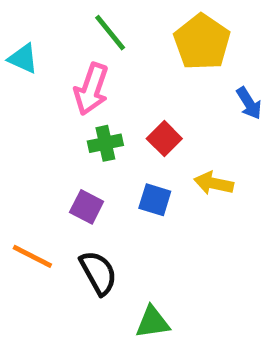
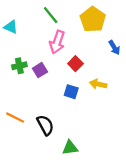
pink arrow: (91, 89) -> (57, 42), moved
green cross: (105, 143) -> (19, 66), moved
purple square: (87, 207) -> (40, 70), moved, turned 32

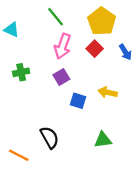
red square: (75, 64) -> (95, 49), moved
purple square: (40, 70) -> (61, 77), moved
orange line: (15, 118) -> (19, 155), moved
green triangle: (70, 148) -> (103, 140), moved

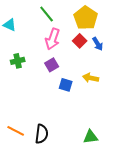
blue arrow: (125, 52) -> (98, 44), moved
black semicircle: (50, 137) -> (42, 134), moved, turned 36
green triangle: (103, 140) -> (91, 137), moved

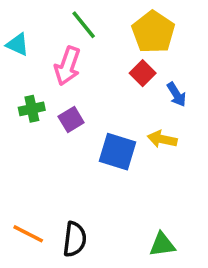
pink arrow: (53, 39) -> (68, 66), moved
blue arrow: (98, 44) -> (176, 95), moved
purple square: (52, 65) -> (71, 120), moved
blue square: (66, 85) -> (118, 152), size x1.5

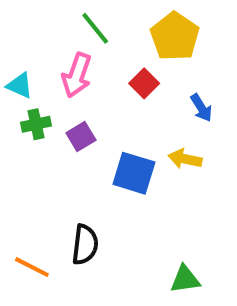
cyan triangle: (17, 44) -> (20, 85), moved
red square: (143, 73) -> (144, 83), moved
black semicircle: (75, 239) -> (85, 245), moved

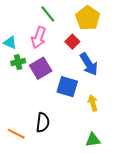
blue arrow: (201, 108) -> (89, 64), moved, size x1.6
purple square: (81, 136) -> (41, 68), size x1.5
yellow arrow: (185, 159) -> (93, 103), moved, turned 63

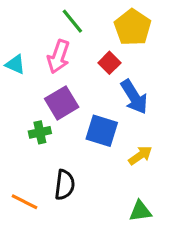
green cross: (18, 62) -> (40, 132), moved
yellow arrow: (93, 103) -> (140, 155), turned 70

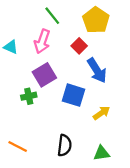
black semicircle: (65, 185) -> (65, 145), moved

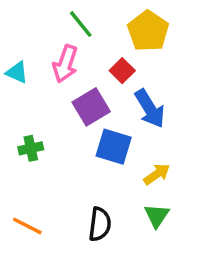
purple square: (44, 75) -> (91, 107), moved
green cross: (29, 96) -> (31, 148), moved
green triangle: (101, 153) -> (157, 216), moved, turned -48

